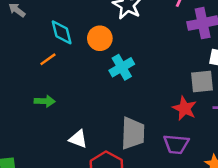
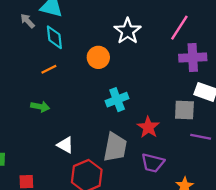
cyan diamond: (62, 32) -> (54, 37), moved
cyan cross: (122, 67) -> (117, 100), moved
red star: (185, 108) -> (148, 127), moved

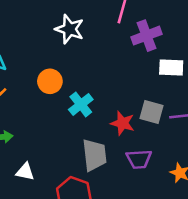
orange circle: (98, 57) -> (50, 81), moved
gray square: (184, 110) -> (152, 112), moved, turned 30
white triangle: (65, 145) -> (25, 172), moved

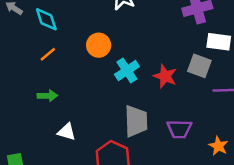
gray square: (152, 112) -> (199, 66), moved
red star: (123, 123) -> (165, 76), moved

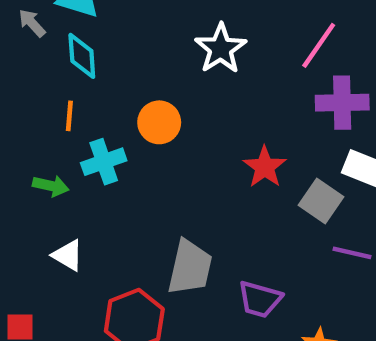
orange line: (48, 54) -> (69, 116), turned -60
cyan cross: (127, 70) -> (104, 162), moved
red star: (165, 76) -> (265, 167), moved

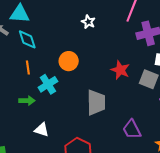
white star: (221, 49) -> (88, 22), size x0.6
gray trapezoid: (190, 267) -> (96, 103), moved
purple trapezoid: (260, 299) -> (132, 129), turned 60

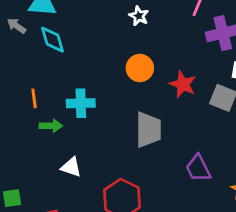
orange circle: (69, 61) -> (140, 68), moved
orange line: (28, 67) -> (34, 98), moved
cyan cross: (48, 84) -> (81, 103), turned 30

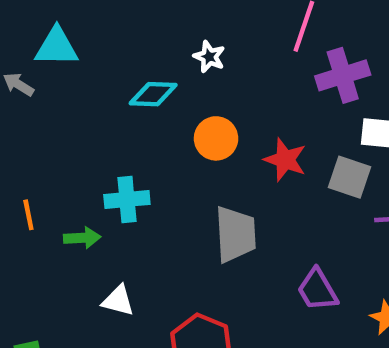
cyan diamond: (52, 40) -> (153, 94), moved, turned -68
orange line: (34, 98) -> (28, 215), moved

